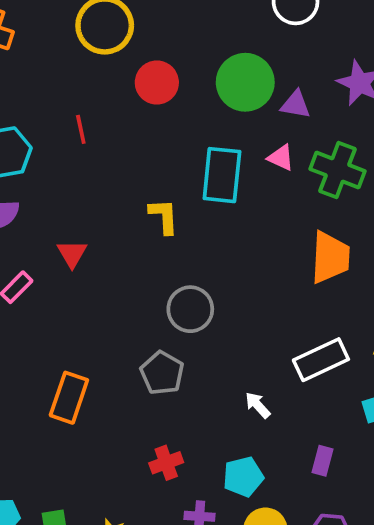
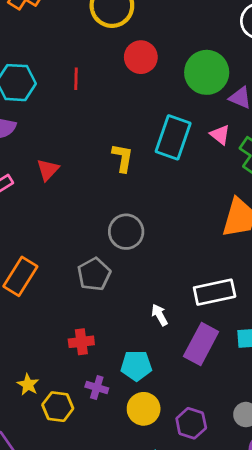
purple rectangle: (323, 461) -> (201, 344), moved, size x1.8

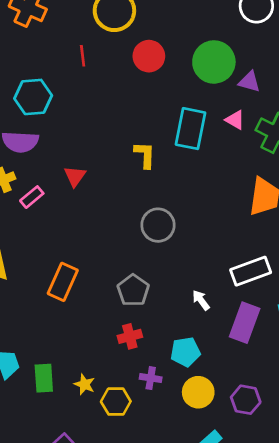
red line: (76, 79) -> (83, 56), moved
gray pentagon: (94, 274) -> (133, 290), moved

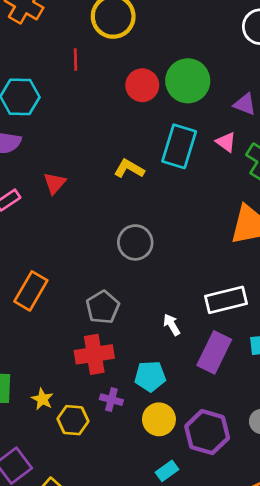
red circle: (149, 56) -> (142, 85), moved
green circle: (214, 62) -> (188, 81), moved
yellow L-shape: (145, 155) -> (129, 169), turned -68
red cross: (130, 336) -> (94, 354), size x1.5
purple hexagon: (246, 400) -> (207, 432), size x1.4

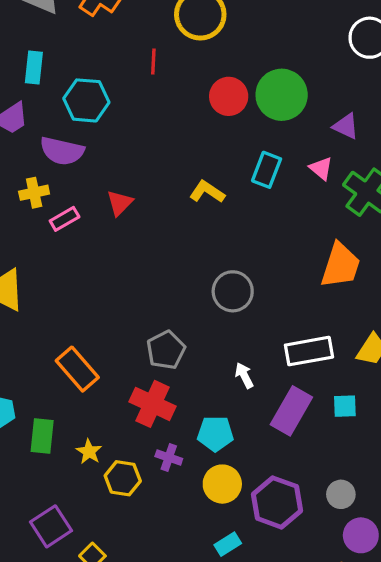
cyan rectangle: (179, 146) -> (267, 170), size x0.7
gray circle: (135, 242) -> (233, 291), moved
orange rectangle: (31, 291) -> (77, 369), moved, turned -75
red cross: (94, 354) -> (152, 404), turned 30

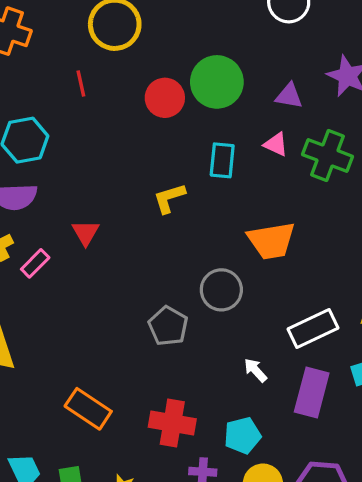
yellow L-shape: (207, 192) -> (169, 198), turned -36
orange trapezoid: (341, 265) -> (271, 241), moved, turned 78
gray pentagon: (166, 350) -> (168, 326), moved

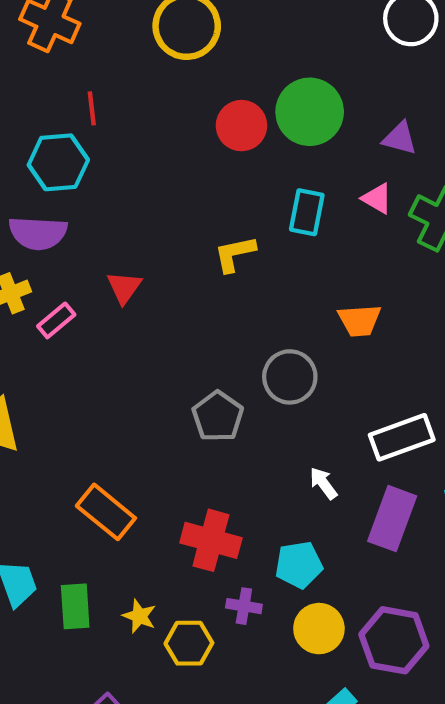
red line: (81, 84) -> (92, 108), moved
orange trapezoid: (271, 241) -> (360, 320), size x0.7

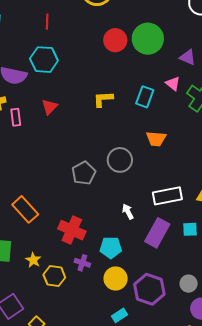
cyan hexagon: (58, 162) -> (44, 60), moved
cyan rectangle: (307, 212) -> (145, 97), moved
pink rectangle: (56, 320) -> (16, 117), turned -66

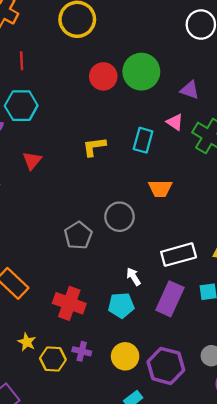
cyan pentagon: (111, 248) -> (121, 305), moved
purple cross: (82, 263) -> (82, 351), moved

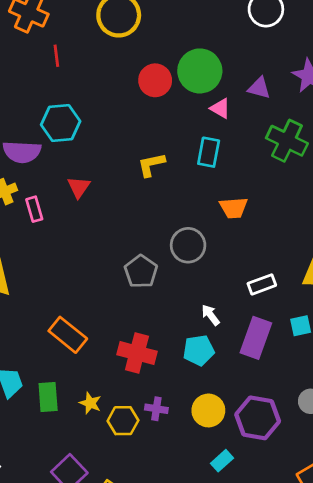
red line: (22, 61) -> (56, 56), moved
pink triangle: (175, 122) -> (220, 108), moved
white rectangle: (179, 255) -> (262, 284), size x0.7

